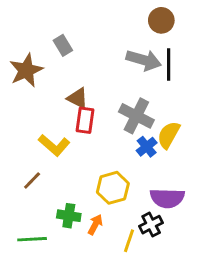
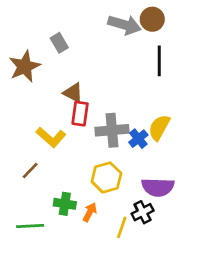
gray arrow: (144, 60) -> (124, 25), moved
gray cross: (136, 116) -> (112, 130), moved, turned -32

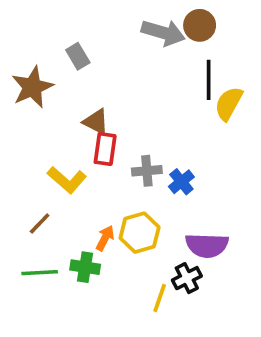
yellow semicircle: (159, 127) -> (229, 104), moved
gray cross: (112, 130) -> (147, 171), size x0.7
orange arrow: (90, 212) -> (105, 238), moved
green line: (30, 226) -> (40, 273), moved

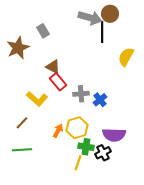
black line: (209, 80) -> (102, 32), moved
red rectangle: (105, 149) -> (58, 82), turned -48
green cross: (85, 267) -> (86, 147), moved
yellow line: (160, 298) -> (78, 163), moved

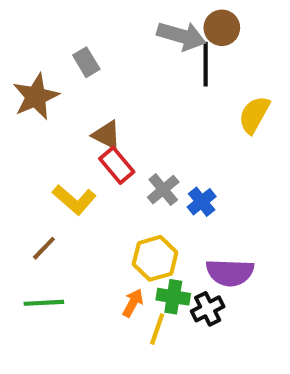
gray cross: (81, 94) -> (163, 190), turned -35
orange arrow: (58, 131) -> (133, 303), moved

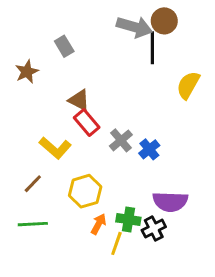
brown star: (36, 97) -> (27, 72), size x0.7
yellow hexagon: (155, 258) -> (85, 191), moved

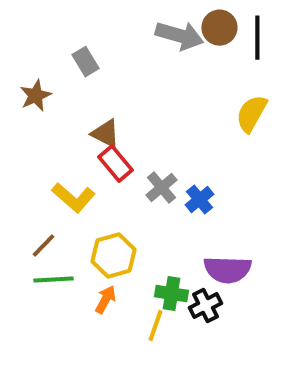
black line: (152, 48) -> (257, 38), moved
green line: (33, 224) -> (54, 280), moved
orange arrow: (99, 224) -> (106, 300), moved

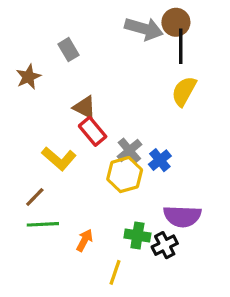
black line: (257, 38) -> (181, 46), moved
yellow semicircle: (251, 114) -> (184, 91), moved
yellow hexagon: (114, 256) -> (125, 175), moved
yellow line: (155, 326) -> (115, 272), moved

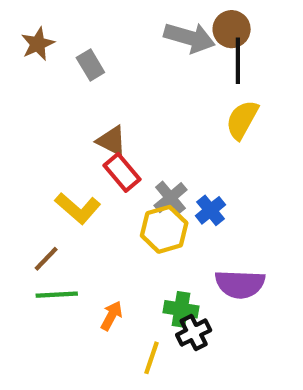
brown star: (28, 77) -> (38, 44), moved
black cross: (165, 245) -> (194, 333), moved

